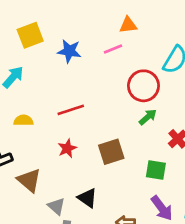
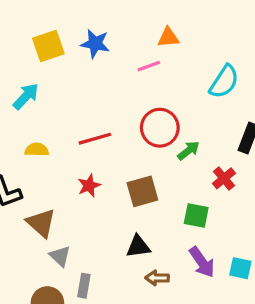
blue star: (69, 51) -> (95, 44), moved
red circle: (143, 86) -> (160, 128), moved
black triangle: (87, 198) -> (138, 246), moved, turned -45
gray triangle: (56, 206) -> (60, 256), moved

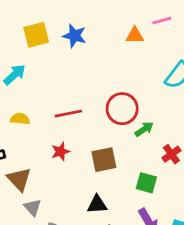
pink line: (149, 66) -> (162, 21), moved

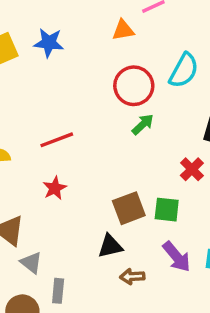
red circle: (122, 109) -> (134, 86), moved
green arrow: (144, 129) -> (143, 124), moved
brown square: (104, 160) -> (129, 208), moved

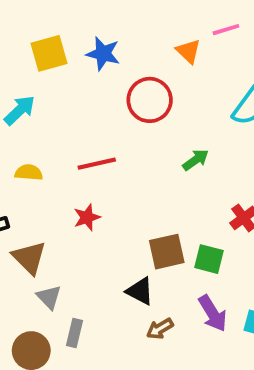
orange triangle: (123, 30) -> (188, 51), turned 45
red circle: (134, 86) -> (150, 100), moved
black triangle: (110, 246) -> (140, 291), turned 32
brown arrow: (132, 277) -> (160, 329), turned -35

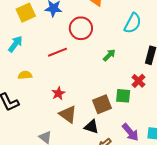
red line: (97, 164) -> (58, 52), moved
brown triangle: (29, 258) -> (68, 114), moved
green square: (209, 259) -> (123, 96), moved

